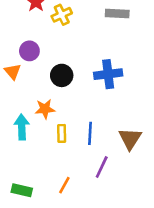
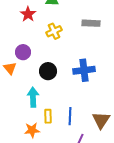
yellow cross: (62, 15) -> (54, 31), moved
orange star: (45, 109) -> (32, 130), moved
cyan arrow: (22, 127) -> (33, 97), moved

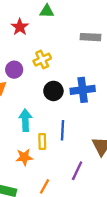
yellow cross: (54, 31) -> (42, 60), moved
black circle: (48, 71) -> (53, 91), moved
blue line: (70, 116) -> (62, 130), moved

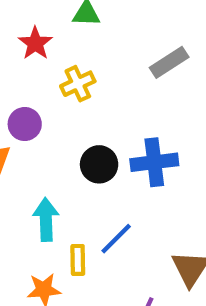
gray rectangle: (91, 37) -> (169, 62), turned -36
yellow cross: (42, 60) -> (78, 84), moved
blue line: (62, 130) -> (116, 239), turned 42

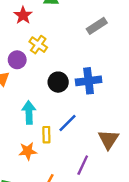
yellow cross: (78, 84) -> (38, 45), moved, turned -30

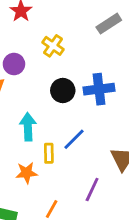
yellow cross: (38, 45) -> (53, 46), moved

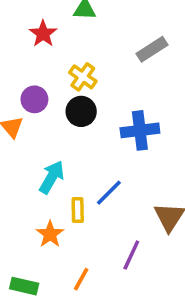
black circle: (63, 90) -> (81, 111), moved
cyan arrow: (28, 127) -> (52, 177), turned 32
orange star: (27, 173) -> (50, 234), turned -30

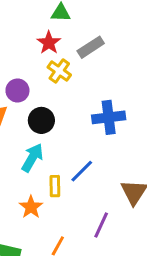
red star: (43, 34) -> (49, 43), moved
gray rectangle: (152, 49) -> (91, 47), moved
black circle: (81, 111) -> (41, 120), moved

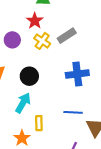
gray rectangle: (91, 47) -> (67, 36), moved
purple circle: (17, 91) -> (12, 40), moved
blue line: (82, 171) -> (73, 112), moved, turned 48

